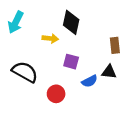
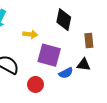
black diamond: (71, 22) -> (64, 20), moved
purple square: (71, 62) -> (49, 55), size x1.6

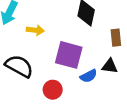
yellow arrow: (30, 34) -> (35, 30), moved

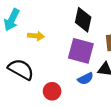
purple square: (69, 55) -> (81, 51), moved

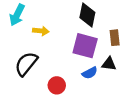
black semicircle: (21, 69) -> (26, 64), turned -80

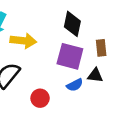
yellow arrow: (41, 31) -> (23, 41), size x1.5

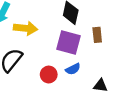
black triangle: (95, 75) -> (100, 86), moved
red circle: (40, 98) -> (49, 75), moved

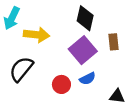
purple square: (69, 43) -> (83, 50), turned 35

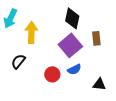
yellow arrow: (37, 35) -> (31, 32), turned -95
black semicircle: (21, 69) -> (18, 61), size x0.7

